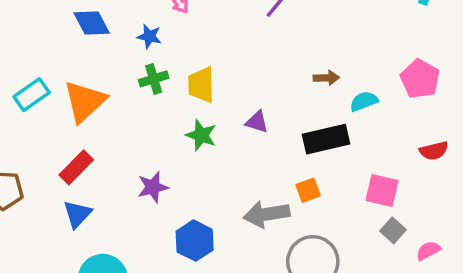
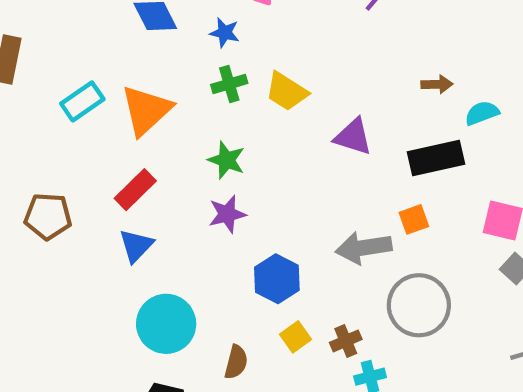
yellow trapezoid: (201, 85) -> (287, 91), turned -57
purple triangle: (257, 122) -> (353, 137), size x1.4
green star: (201, 135) -> (226, 160), moved

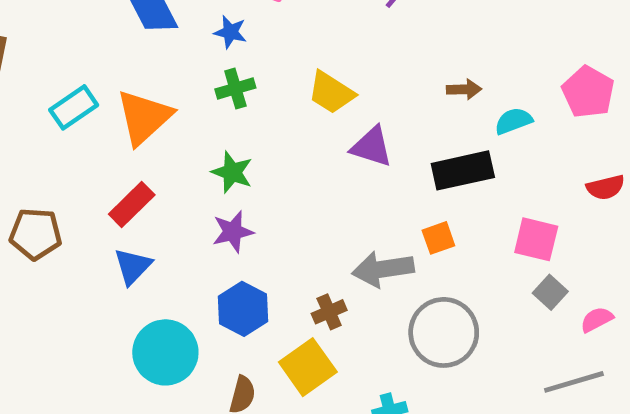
yellow trapezoid: (287, 91) -> (331, 93), moved
blue hexagon: (277, 279) -> (243, 309), moved
yellow square: (295, 337) -> (308, 367), size x1.6
brown cross: (346, 341) -> (329, 312), moved

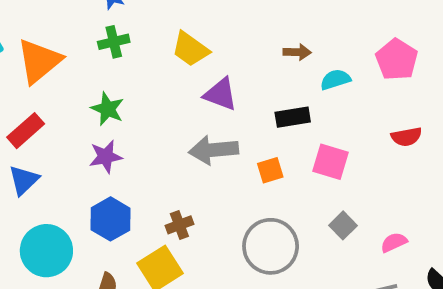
black rectangle: (463, 170) -> (293, 117), size x0.7
pink square: (536, 239) -> (330, 162), moved
gray arrow: (383, 269) -> (214, 150), moved
gray square: (550, 292) -> (343, 225), moved

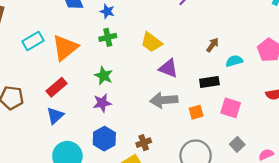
brown arrow: (297, 52) -> (212, 45), turned -56

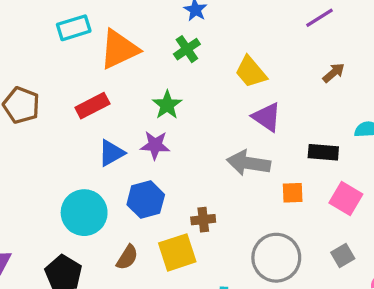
green cross: (108, 37) -> (187, 49), turned -35
brown arrow: (212, 45) -> (334, 73), moved
blue triangle: (55, 116) -> (111, 153), moved

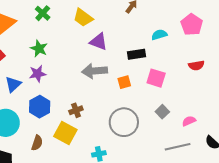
yellow square: (177, 252) -> (65, 133), turned -30

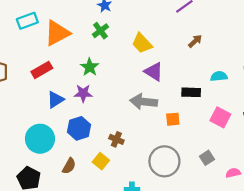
pink square: (156, 78) -> (220, 117), moved
brown cross: (76, 110) -> (116, 139), turned 32
yellow square: (65, 133) -> (101, 161), size x0.7

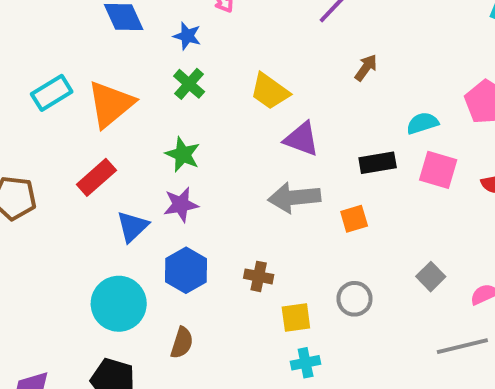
pink square: (220, 117) -> (438, 170), moved
yellow square: (101, 161) -> (296, 317), moved, turned -35
gray circle: (164, 161) -> (354, 299), size x0.6

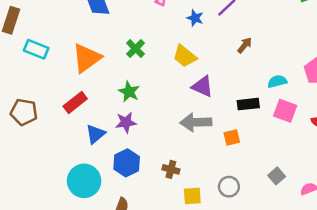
blue star: (187, 36) -> (195, 18), moved
cyan rectangle: (52, 93) -> (36, 49), moved, turned 50

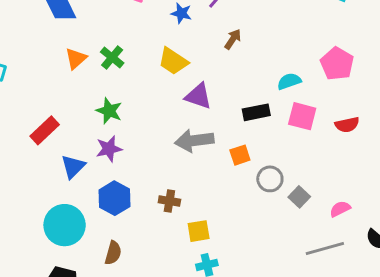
brown arrow: (245, 45) -> (233, 39), moved
orange triangle: (87, 58) -> (76, 59), moved, size x0.6
gray circle: (229, 187) -> (270, 179), moved

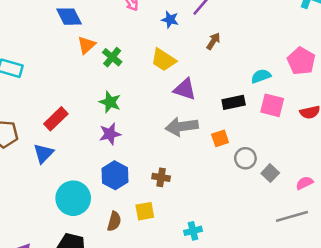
orange triangle: (76, 59) -> (86, 45), moved
blue triangle: (73, 167) -> (44, 153), moved
yellow square: (199, 231) -> (145, 211), moved

